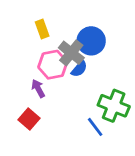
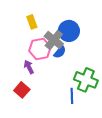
blue line: (95, 127) -> (72, 96), turned 35

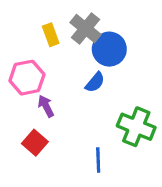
gray cross: (54, 40) -> (86, 29), moved
pink hexagon: (40, 49) -> (27, 78), moved
blue line: (72, 96) -> (98, 160), moved

